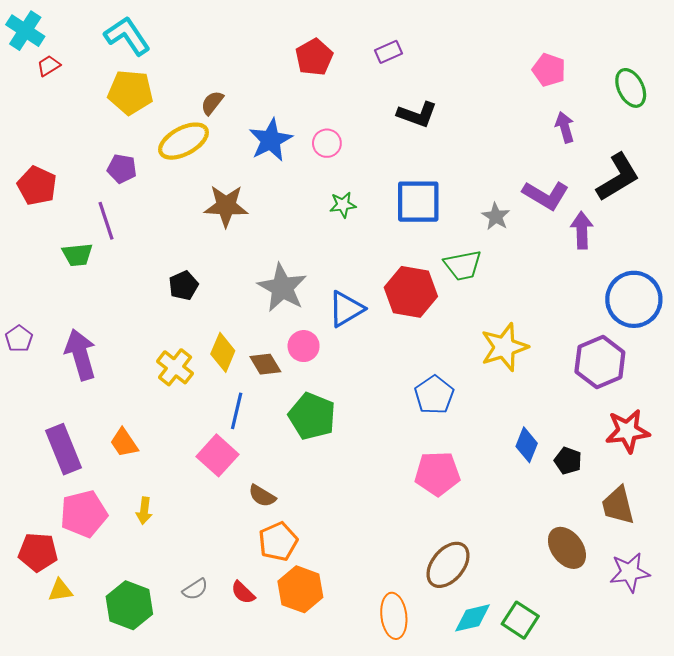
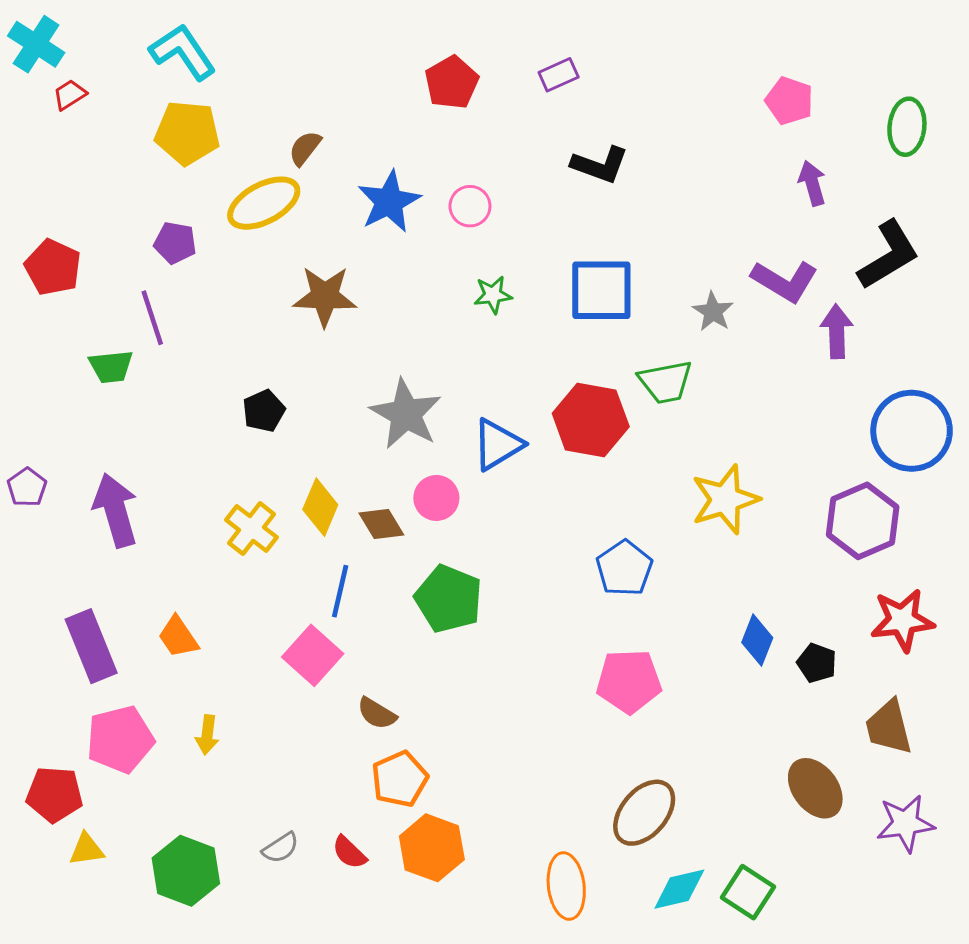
green ellipse: (631, 88) -> (907, 127), turned 33

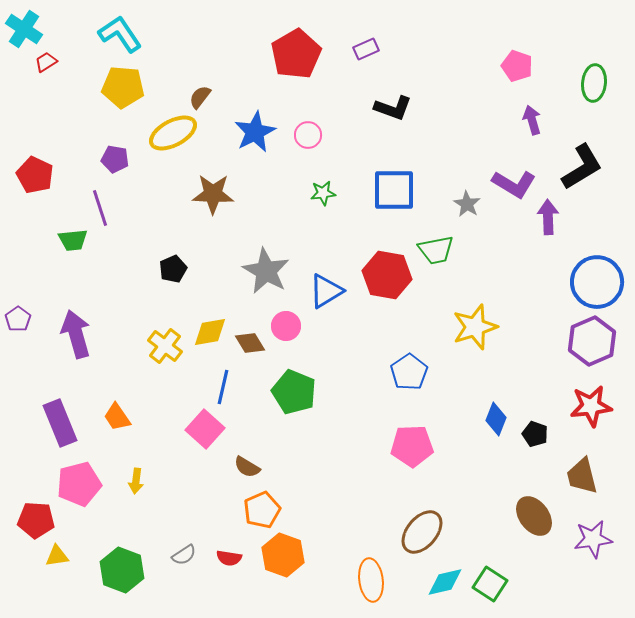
red pentagon: (452, 82) -> (296, 54), size x1.4
yellow diamond: (320, 507) -> (210, 332), turned 57
purple hexagon: (863, 521) -> (592, 341), moved
red semicircle: (349, 852) -> (229, 558), turned -35

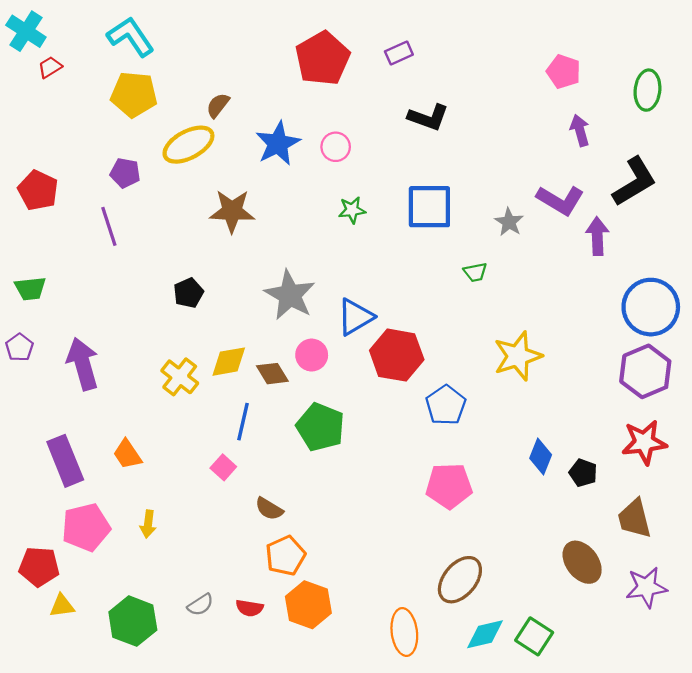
green trapezoid: (73, 240) -> (30, 289), moved
green trapezoid: (436, 250) -> (475, 272), size x0.6
red hexagon: (387, 275) -> (397, 355), moved
pink square: (205, 429) -> (223, 467), size x0.6

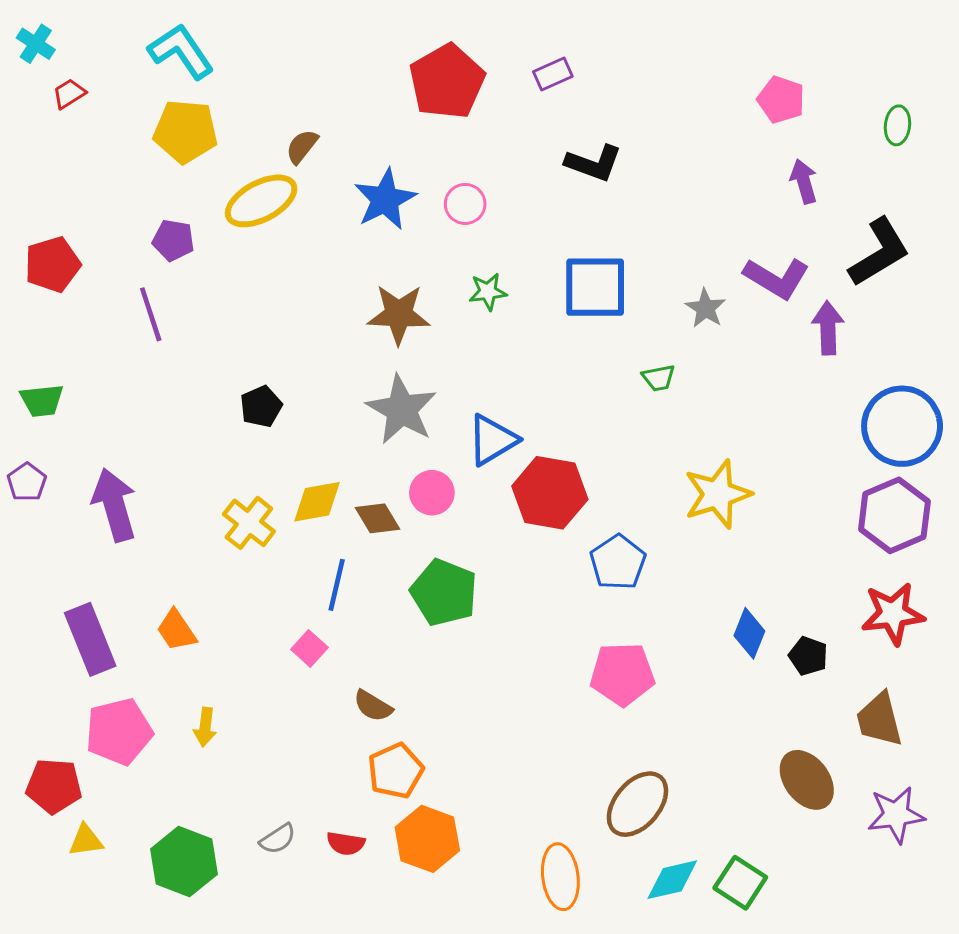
cyan cross: (26, 31) -> (36, 44), size x0.7
green ellipse: (647, 90) -> (897, 125), size x0.7
red pentagon: (38, 190) -> (52, 264), turned 30
brown star: (232, 211) -> (399, 314), moved

